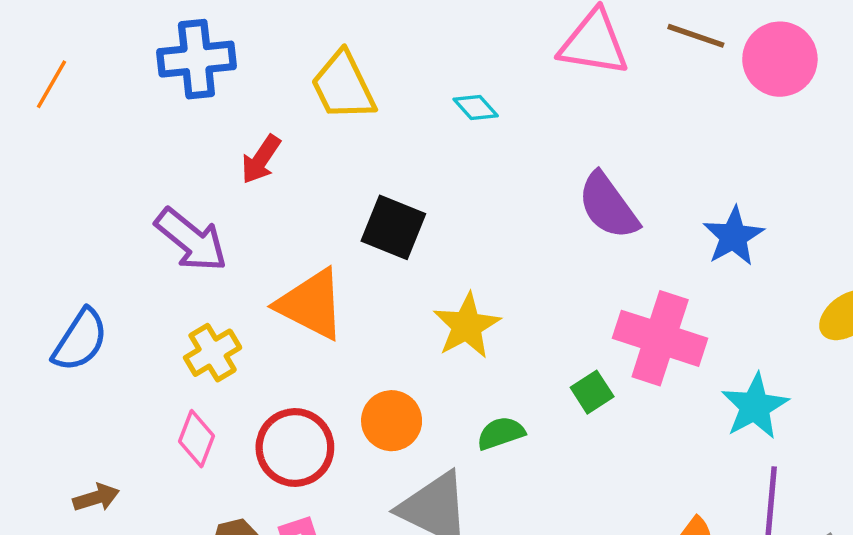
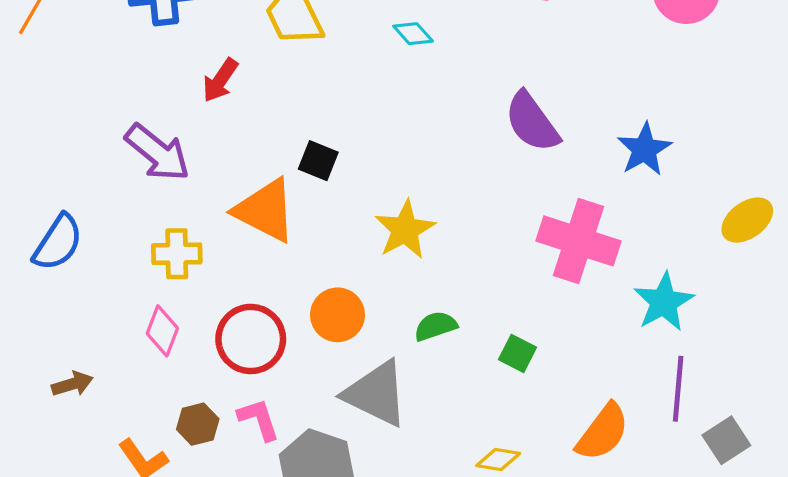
black square: (393, 227) -> (318, 161), moved, size x0.7
yellow cross: (213, 353) -> (177, 254), turned 30
green square: (592, 392) -> (517, 353), moved, turned -30

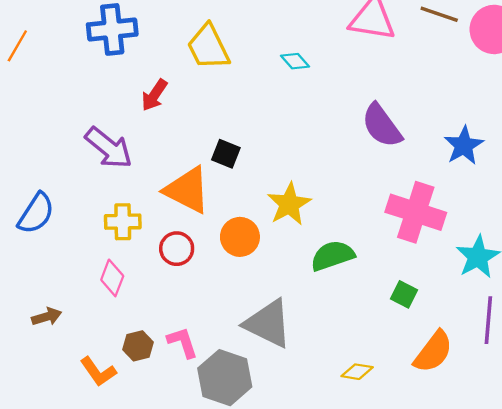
orange circle: (337, 315) -> (240, 237), moved
green semicircle: (436, 326) -> (333, 256), moved, size x1.4
red circle: (251, 339) -> (177, 249), moved, size x0.7
green square: (517, 353) -> (404, 294), moved

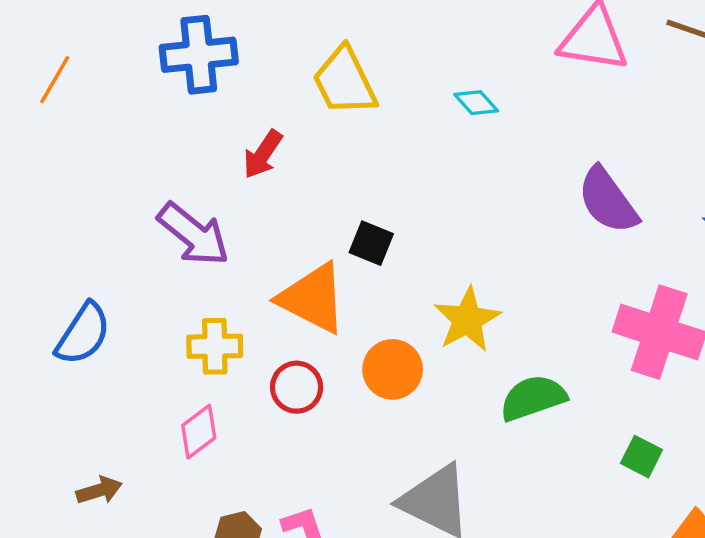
pink diamond: (112, 278) -> (199, 432), turned 32

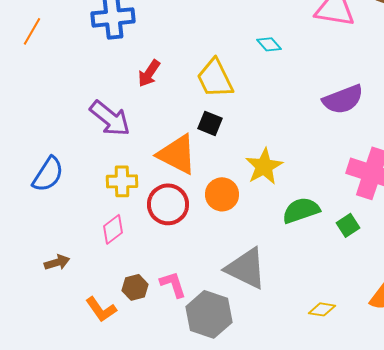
yellow trapezoid: (345, 81) -> (215, 78), moved
purple semicircle: (608, 200) -> (343, 99), turned -75
red circle: (297, 387) -> (168, 204), size x1.4
green square: (642, 457) -> (348, 225), moved, turned 30

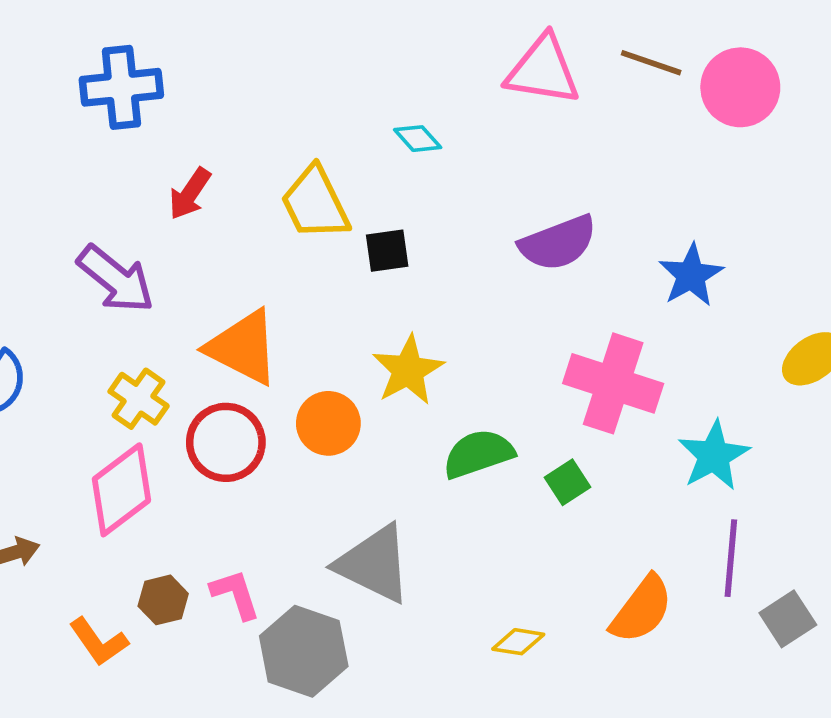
black square: (210, 123) -> (387, 251), moved, turned -30
yellow cross: (122, 181) -> (139, 399), turned 36
pink diamond: (113, 229) -> (121, 490), size x1.6

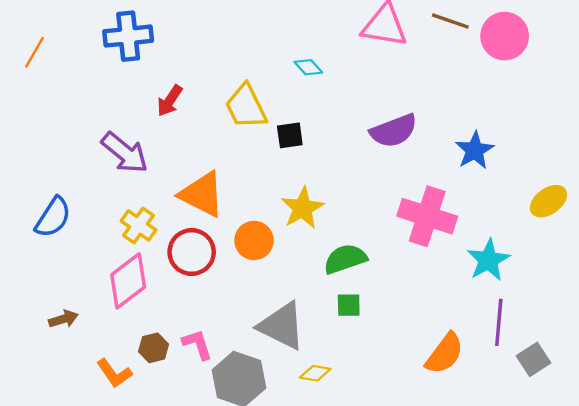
green square: (568, 482) -> (349, 305), moved, turned 32
yellow diamond: (518, 642) -> (315, 373), moved

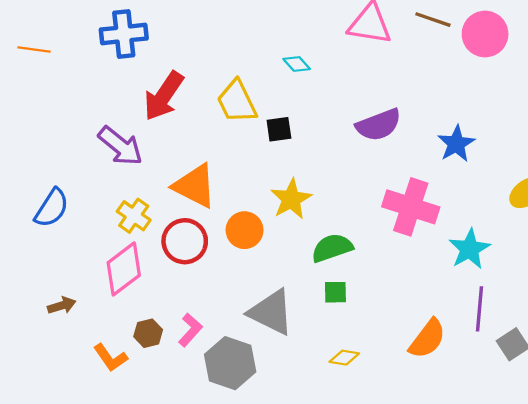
orange line: (35, 52) -> (34, 50), turned 68
red arrow: (170, 101) -> (164, 96), size x1.6
pink L-shape: (197, 344) -> (190, 330), turned 60
yellow diamond: (315, 373) -> (344, 358), moved

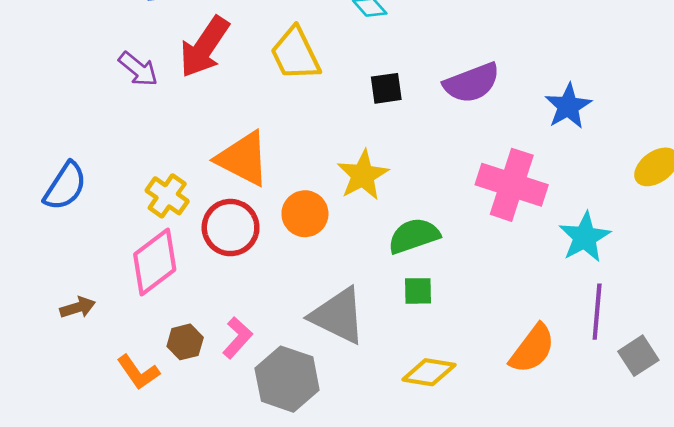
black square: (279, 129) -> (386, 88), moved
purple arrow: (120, 146) -> (138, 69), moved, size x0.7
yellow diamond: (344, 358) -> (429, 372), size x1.4

